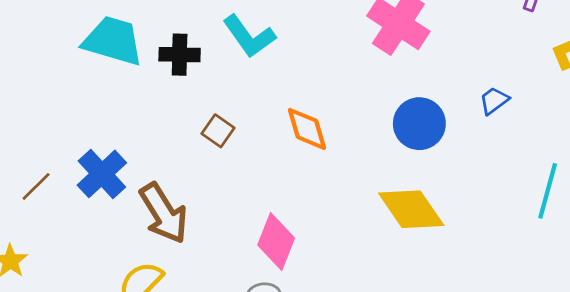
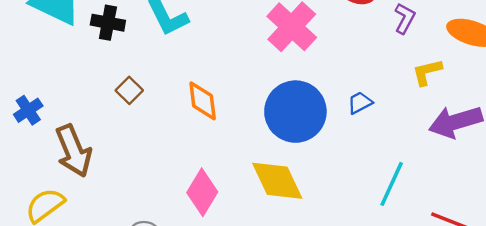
blue circle: (419, 124) -> (295, 112), size x1.4
blue cross: (102, 174) -> (28, 110), size x0.7
pink diamond: (276, 242) -> (202, 192), moved

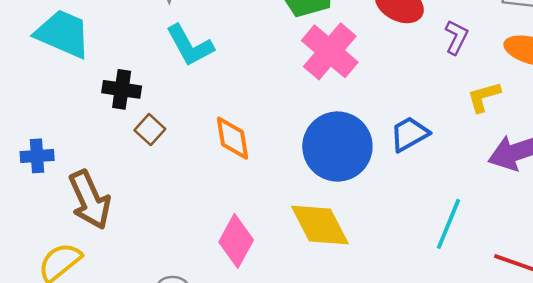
black cross: (108, 23) -> (122, 89), moved
blue trapezoid: (360, 103) -> (409, 134), size x1.4
blue cross: (28, 110) -> (37, 156), turned 32

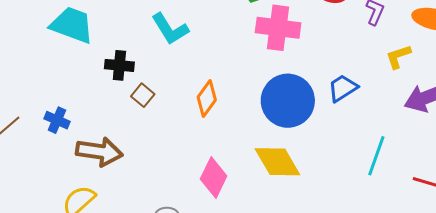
pink cross: (330, 51) -> (278, 28), turned -30
orange diamond: (233, 138) -> (207, 99), turned 48
blue cross: (37, 156) -> (57, 120), turned 30
brown arrow: (90, 200) -> (99, 152), turned -54

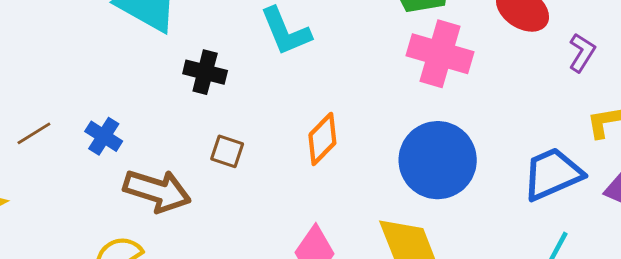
blue trapezoid: (343, 88) -> (552, 174), moved, size x1.4
brown square: (143, 95) -> (227, 151), moved, turned -30

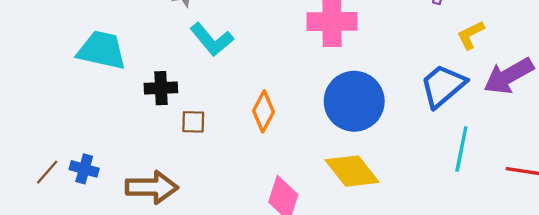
blue cross: (104, 136) -> (84, 169), moved
brown square: (227, 151) -> (193, 122), moved

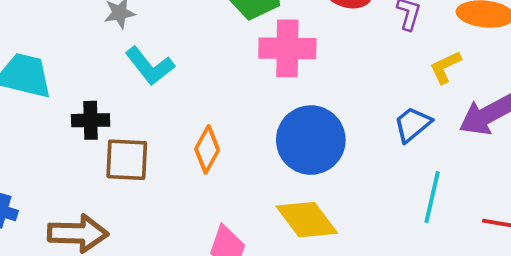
blue trapezoid: (443, 86) -> (412, 124), size x0.7
brown square: (193, 122) -> (127, 160), size x1.6

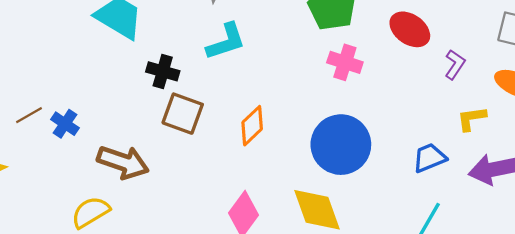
pink cross: (287, 48) -> (345, 62), size x0.7
cyan L-shape: (150, 66) -> (226, 42), turned -87

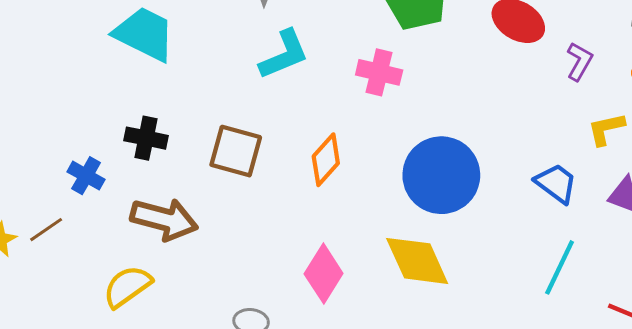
pink cross: (345, 62) -> (379, 72), moved
black cross: (163, 71) -> (146, 138), moved
brown line: (29, 115) -> (46, 230), moved
blue trapezoid: (429, 158) -> (556, 183), turned 63

